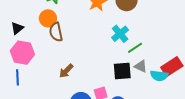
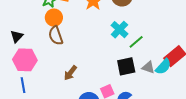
orange circle: (48, 18) -> (54, 18), moved
gray triangle: (141, 66) -> (148, 67), moved
cyan semicircle: (159, 76) -> (163, 67), turned -48

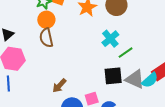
gray triangle: (148, 67) -> (135, 79), size x1.5
brown arrow: (70, 73) -> (59, 86), moved

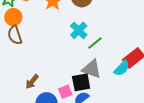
black square: (113, 76) -> (81, 82), moved
gray triangle: (135, 79) -> (92, 69), moved

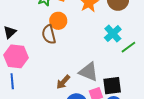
orange circle: (13, 17) -> (58, 21), moved
gray triangle: (92, 69) -> (89, 72), moved

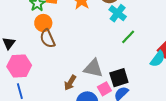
orange circle: (58, 21) -> (43, 23), moved
cyan cross: (113, 34) -> (118, 13), moved

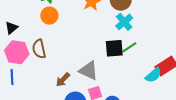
brown semicircle: (48, 39) -> (39, 49), moved
black square: (119, 78) -> (114, 48), moved

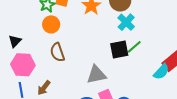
brown semicircle: (39, 49) -> (57, 52), moved
gray triangle: (89, 70) -> (96, 75), turned -30
brown arrow: (63, 80) -> (44, 88), moved

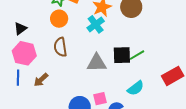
cyan cross: (126, 22) -> (96, 24), moved
cyan semicircle: (161, 72) -> (136, 88), moved
gray triangle: (96, 75) -> (97, 63), moved

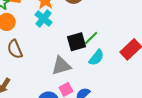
gray triangle: (97, 63) -> (61, 66), moved
cyan semicircle: (136, 88) -> (96, 58), moved

